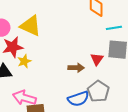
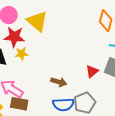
brown arrow: (76, 68) -> (59, 82), moved

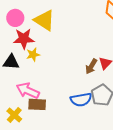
brown arrow: (59, 82) -> (91, 66), moved, turned 112

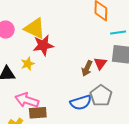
red star: (24, 39) -> (43, 45), moved

